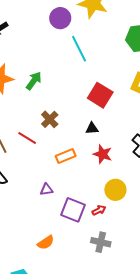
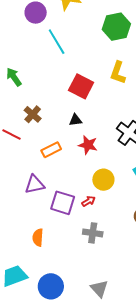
green arrow: (34, 81) -> (14, 77), turned -66
purple triangle: (46, 190) -> (35, 184), size x1.5
orange semicircle: (46, 243) -> (38, 237), turned 132

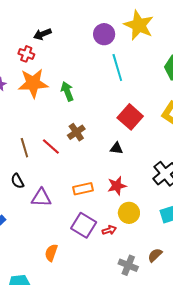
red star: (88, 145) -> (117, 186), moved, turned 30
orange rectangle: (51, 150) -> (83, 189), moved
purple triangle: (35, 184) -> (41, 198), moved
gray cross: (93, 233) -> (128, 265), moved

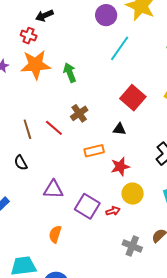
cyan line: (117, 68) -> (120, 48), turned 52
orange rectangle: (83, 189) -> (94, 151), moved
purple triangle: (41, 198) -> (53, 189), moved

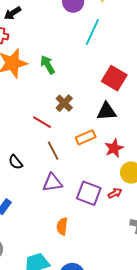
brown line: (27, 129) -> (53, 151), moved
black triangle: (119, 129) -> (107, 111), size x1.5

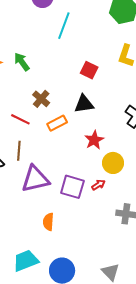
red square: (114, 78) -> (89, 70), size x0.7
orange rectangle: (86, 137) -> (57, 123), moved
brown line: (53, 151) -> (19, 151), moved, turned 36
purple triangle: (52, 183) -> (35, 179), size x1.4

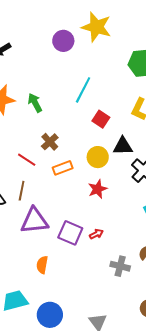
cyan line: (64, 26) -> (83, 90), moved
black triangle: (84, 104) -> (123, 146), moved
yellow circle: (113, 163) -> (98, 157), moved

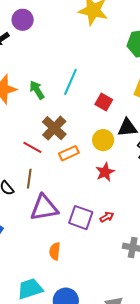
purple circle: (63, 41) -> (23, 20), moved
cyan line: (83, 90) -> (70, 82), moved
brown cross: (50, 142) -> (54, 128), size x1.4

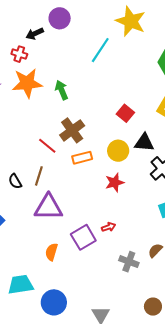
cyan line: (70, 82) -> (100, 50), moved
purple square: (81, 218) -> (83, 237), moved, turned 30

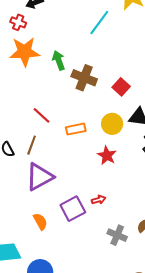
brown cross: (72, 130) -> (84, 78), moved, turned -35
red star: (115, 182) -> (107, 155), turned -30
purple triangle: (48, 207) -> (40, 177), turned -32
orange semicircle: (51, 252) -> (40, 222), turned 132

